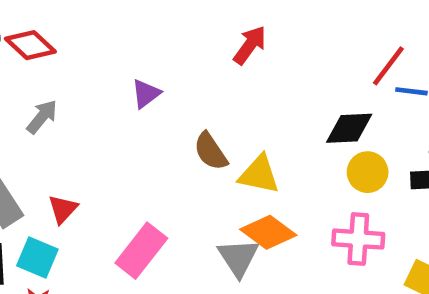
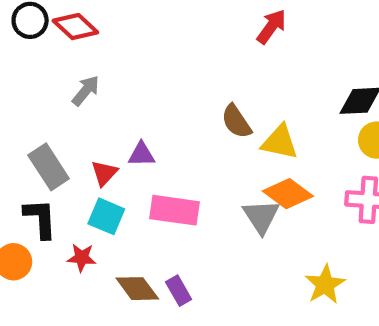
purple triangle: (146, 94) -> (141, 154), moved, turned 36
pink rectangle: (141, 251) -> (174, 210), turned 60
cyan square: (37, 258) -> (106, 216), moved

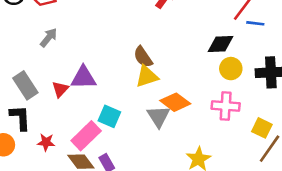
yellow triangle: (280, 142) -> (147, 76), moved, turned -30
purple triangle: (141, 154) -> (84, 78), size x1.5
pink rectangle: (174, 210) -> (86, 136), moved, turned -52
cyan square: (106, 216) -> (109, 116), moved

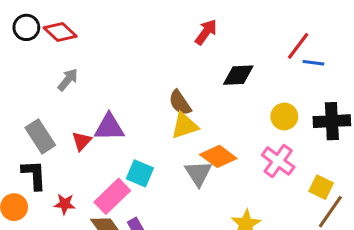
black diamond: (220, 44) -> (238, 75), moved
pink cross: (226, 106) -> (278, 161), turned 32

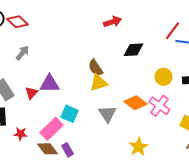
red arrow: (206, 32) -> (113, 22), turned 36
orange diamond: (218, 156) -> (136, 103), moved

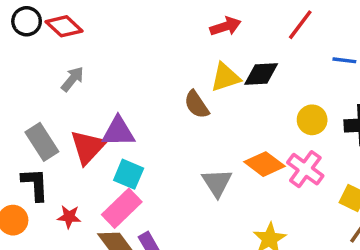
red line: (173, 31) -> (300, 25), moved
yellow triangle: (99, 83) -> (225, 77), moved
red triangle: (32, 93) -> (88, 147), size x1.6
cyan square: (70, 114) -> (129, 174), moved

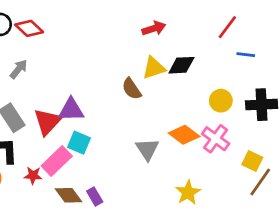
red line: (300, 25) -> (227, 27), moved
gray arrow: (72, 79) -> (19, 69), moved
pink rectangle: (122, 208) -> (57, 161), moved

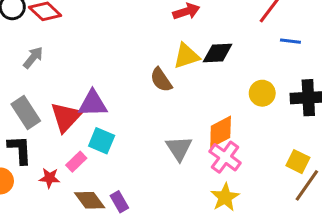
orange diamond: (184, 135) -> (221, 132), turned -64
pink cross: (216, 139) -> (225, 157), moved
pink rectangle: (57, 161) -> (76, 162), size x0.6

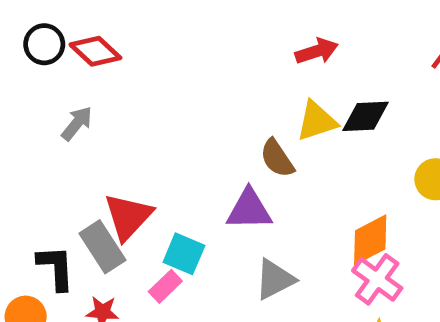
purple triangle: (93, 104) -> (249, 210), moved
gray rectangle: (26, 113) -> (102, 247), moved
gray triangle: (179, 148) -> (275, 279), moved, turned 36
pink rectangle: (76, 162) -> (165, 286), moved

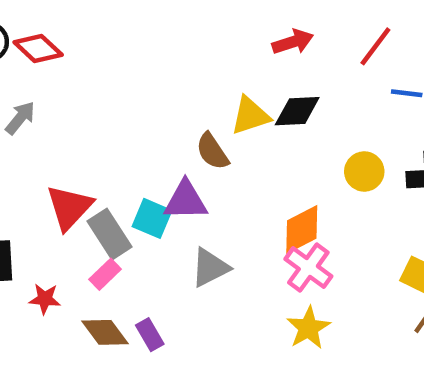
red arrow: (317, 51) -> (293, 42), moved
gray rectangle: (102, 247) -> (110, 234), moved
cyan square: (184, 254) -> (152, 218), moved

